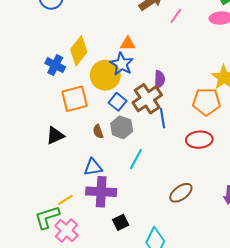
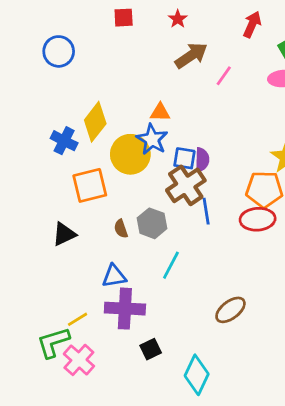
blue square: (118, 102) -> (184, 158), moved, turned -30
red ellipse: (199, 140) -> (258, 219), moved

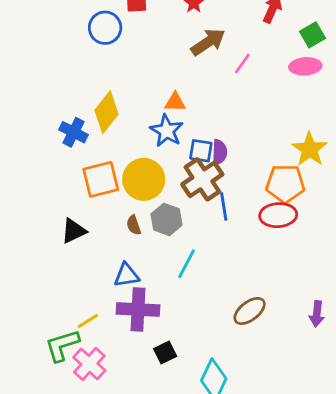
blue circle: (59, 51) -> (105, 28), moved
yellow circle: (130, 154) -> (144, 179), moved

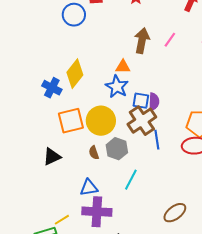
brown arrow: (208, 42) -> (142, 41), moved, turned -45

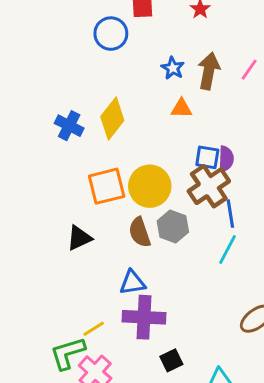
blue star: (117, 87) -> (173, 68), moved, size x0.7
blue cross: (52, 88) -> (69, 126), moved
brown semicircle: (94, 153) -> (140, 232), size x1.5
cyan line: (131, 180) -> (228, 250), moved

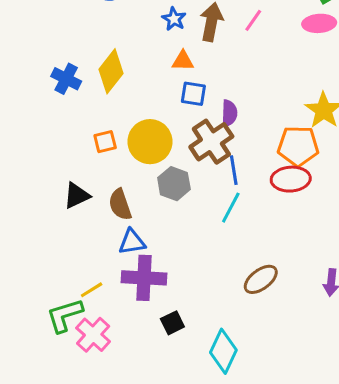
blue square: (207, 157) -> (193, 94), moved
orange square: (107, 186) -> (105, 142), size x0.6
brown semicircle: (140, 232) -> (120, 205), moved

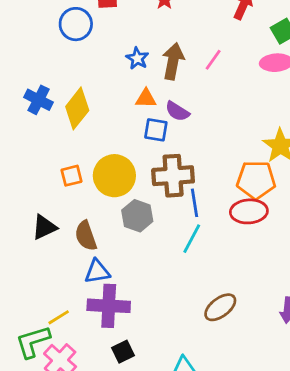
blue cross: (66, 79) -> (39, 100), moved
purple semicircle: (229, 113) -> (177, 111), moved, turned 120
brown cross: (211, 142) -> (173, 176), turned 30
black square: (172, 323) -> (123, 352), moved

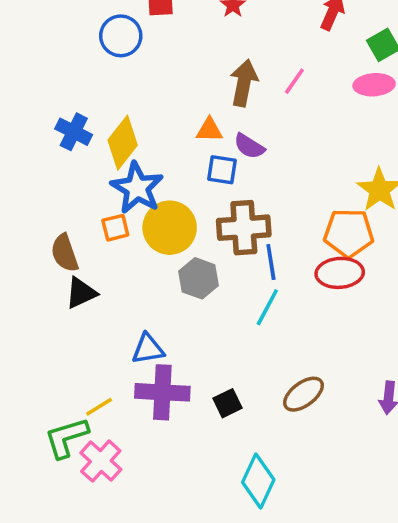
blue star: (137, 58) -> (137, 188), moved, size x1.8
brown semicircle: (86, 236) -> (65, 253), moved
black square: (123, 352) -> (227, 403), moved

